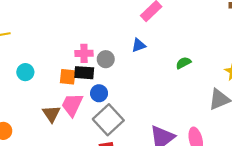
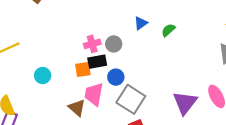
green semicircle: (183, 63) -> (168, 30), moved

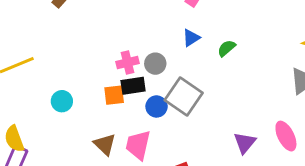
pink trapezoid: (94, 94) -> (138, 145), moved
gray square: (131, 99) -> (184, 97), moved
purple triangle: (185, 103) -> (245, 143), size x0.7

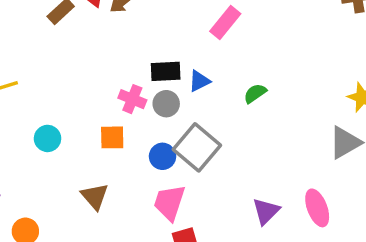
blue triangle: (191, 38) -> (199, 81), moved
pink cross: (127, 63) -> (132, 99), turned 30
black rectangle: (133, 86) -> (166, 71), moved
pink trapezoid: (138, 145) -> (169, 202), moved

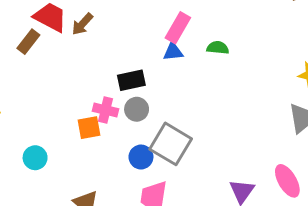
blue triangle: (199, 81) -> (173, 52), moved, turned 30
green semicircle: (255, 93) -> (218, 48), moved, turned 50
orange square: (112, 137) -> (89, 128), moved

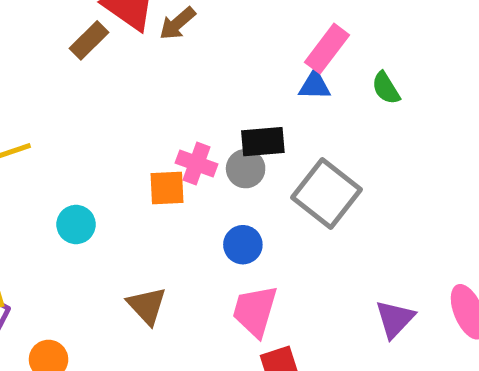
green semicircle: (218, 48) -> (386, 88), turned -135
black rectangle: (131, 80) -> (263, 142), moved
gray square: (171, 144) -> (327, 193), moved

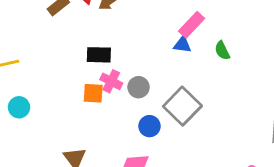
black rectangle: (263, 142) -> (99, 55), moved
cyan circle: (76, 224) -> (19, 107), moved
blue circle: (243, 245) -> (150, 126), moved

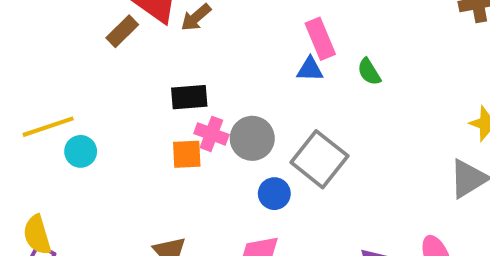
pink rectangle: (192, 25) -> (320, 39), turned -60
gray circle: (139, 87) -> (252, 138), size x1.4
cyan circle: (19, 107) -> (81, 151), moved

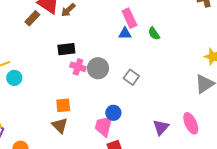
orange square: (187, 154) -> (63, 105), moved
gray square: (319, 159) -> (131, 77), size x0.6
blue circle: (274, 194) -> (113, 113), moved

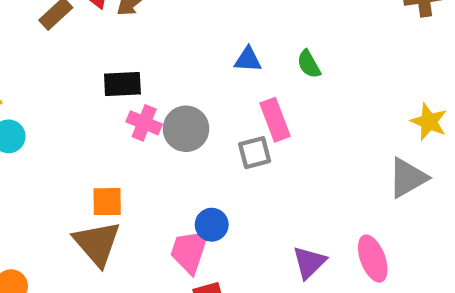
pink rectangle: (129, 18) -> (275, 120), moved
gray square: (131, 77) -> (255, 153), turned 35
brown triangle: (60, 125) -> (97, 243), size x1.4

